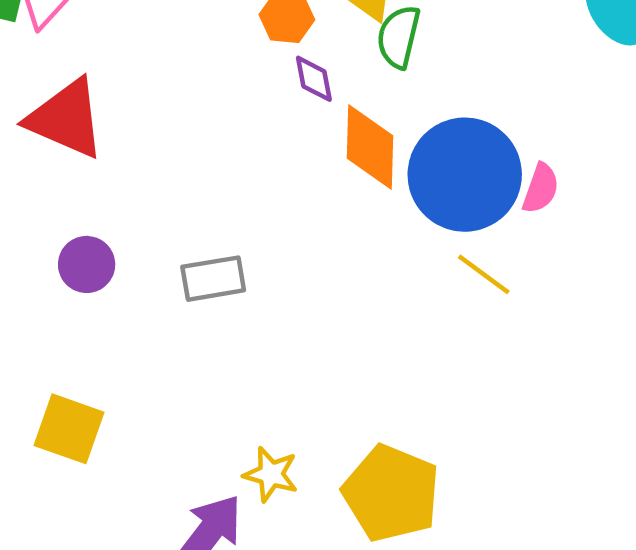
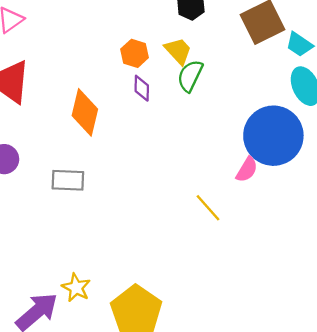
orange diamond: (370, 147) -> (85, 112), moved
blue circle: (465, 175) -> (273, 136), moved

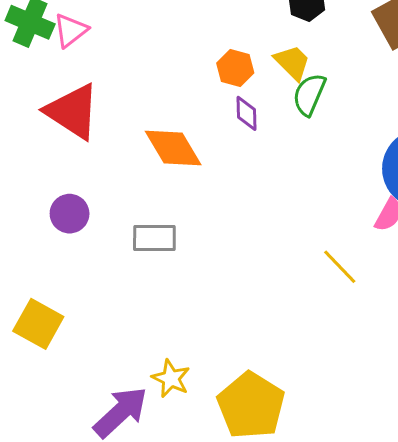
orange diamond: (85, 112) -> (173, 148), turned -42

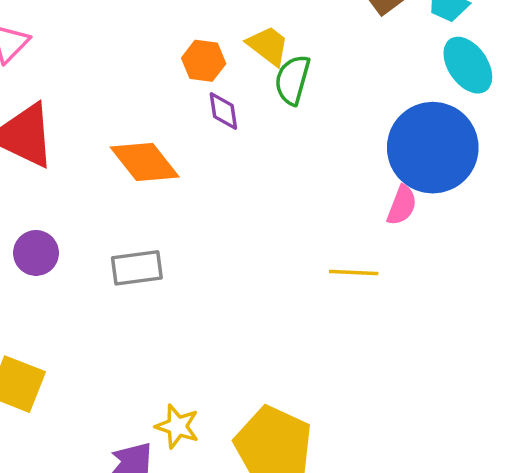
yellow line: (340, 267) -> (354, 273), turned -36

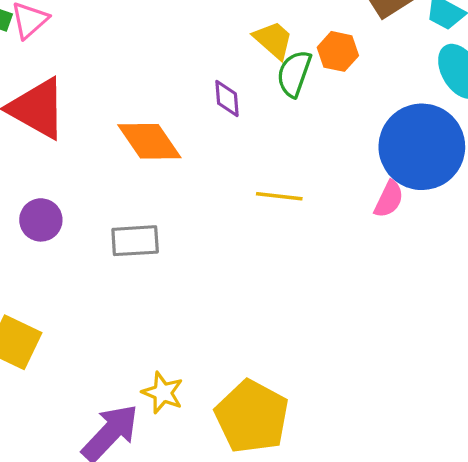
orange hexagon: (204, 61) -> (338, 51), moved
yellow line: (354, 273) -> (279, 196), moved

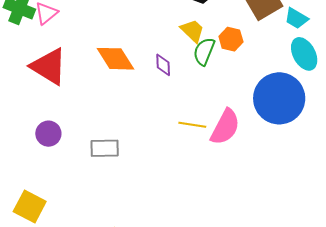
orange diamond: (149, 141) -> (115, 59), moved
pink semicircle: (389, 199) -> (225, 127), moved, size x1.6

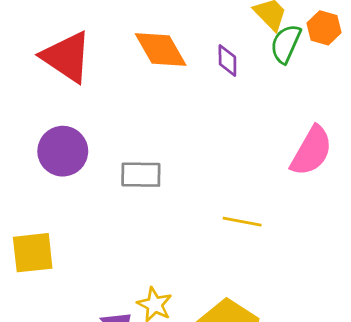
yellow line: (192, 125) -> (242, 222), moved
purple circle: (48, 134) -> (63, 151), size x1.4
yellow square: (30, 207) -> (33, 253), turned -36

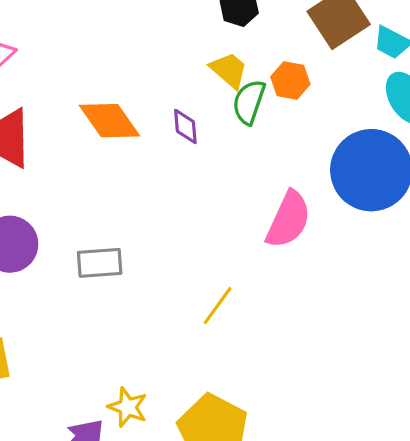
yellow line: (242, 222) -> (218, 306), turned -60

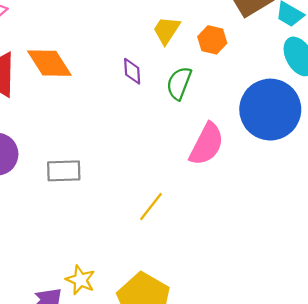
yellow trapezoid: (229, 70) -> (166, 30), turned -100
green semicircle: (249, 102) -> (179, 83), moved
orange diamond: (110, 121) -> (49, 63), moved

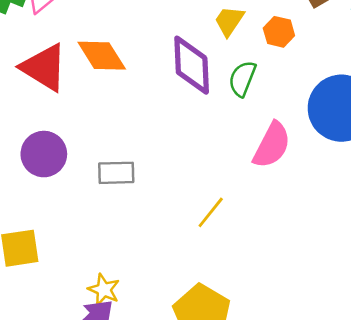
purple diamond: (132, 71) -> (192, 65), size x2.0
yellow star: (80, 280) -> (104, 290), moved

